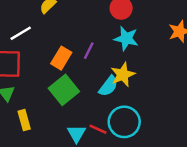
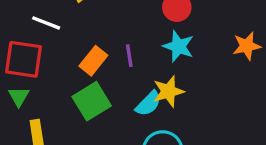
white line: (21, 33) -> (46, 23), turned 45
purple line: (89, 51) -> (129, 56), turned -42

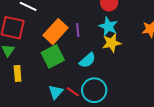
orange rectangle: (93, 61) -> (55, 32), size x1.4
yellow star: (168, 91) -> (112, 43), moved

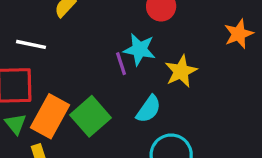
cyan star: (108, 26) -> (139, 50), moved
orange rectangle: (55, 32) -> (50, 116), moved

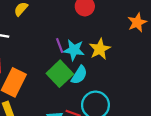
cyan star: (139, 50) -> (74, 50), moved
green square: (90, 116) -> (60, 74), moved

